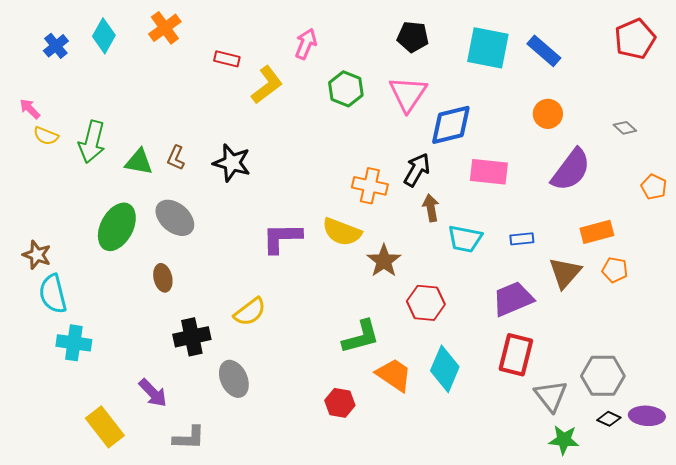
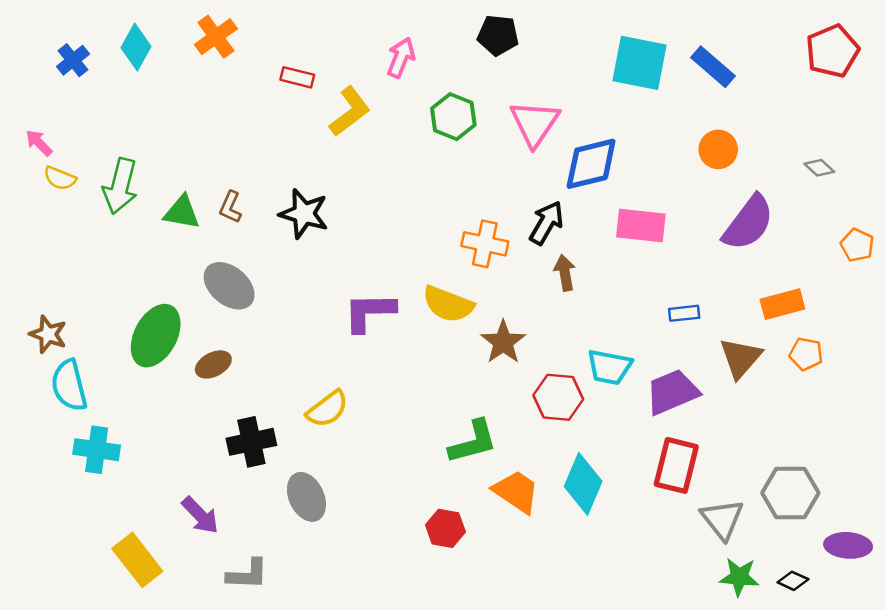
black pentagon: (413, 37) -> (498, 35), moved
green ellipse: (117, 227) -> (156, 336), moved
cyan trapezoid: (465, 239) -> (609, 367), moved
brown ellipse: (163, 278) -> (213, 364), turned 76
black diamond: (609, 419) -> (793, 581), moved

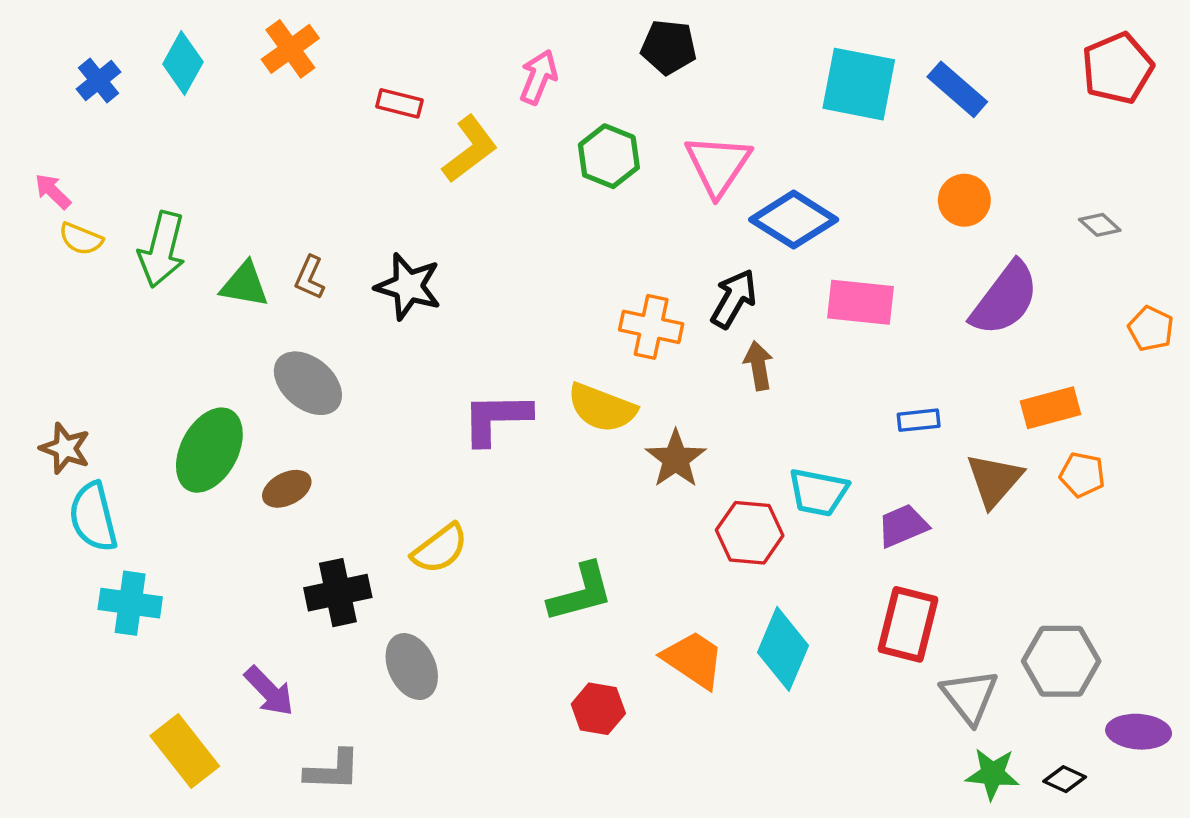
blue diamond: (591, 164) -> (794, 220), turned 46
purple trapezoid: (672, 392) -> (903, 526), size x0.7
green L-shape: (473, 442) -> (581, 593), moved

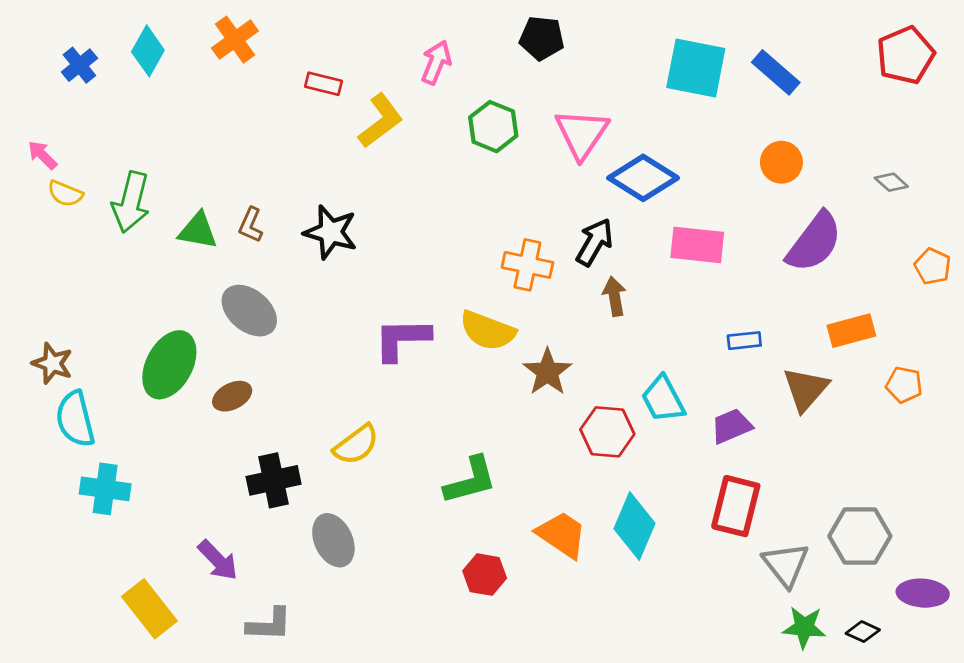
orange pentagon: (1082, 475) -> (904, 385), moved
cyan trapezoid: (818, 492) -> (663, 399), turned 51

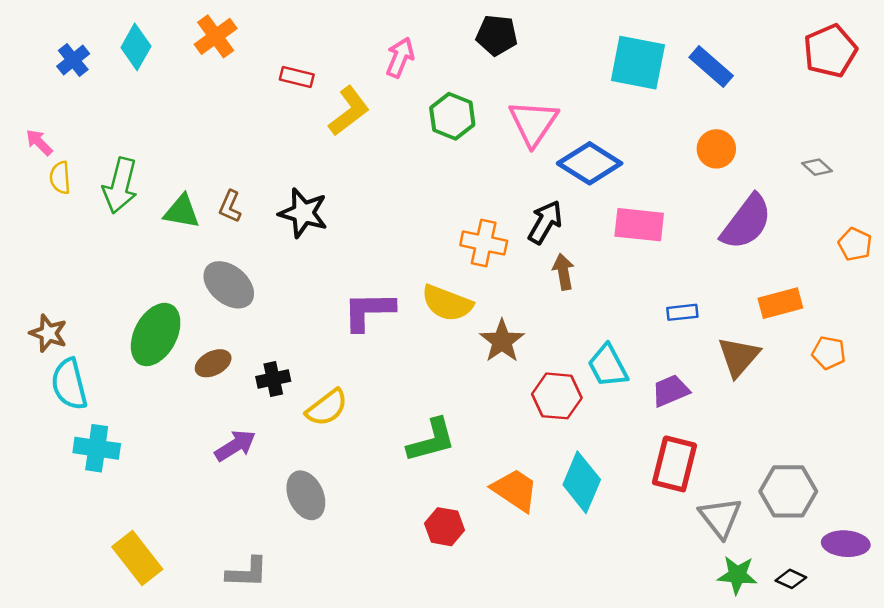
yellow semicircle: (65, 194) -> (60, 178), turned 64
black cross: (274, 480) -> (273, 379), moved, size x0.7
purple arrow: (218, 560) -> (235, 446), moved, turned -78

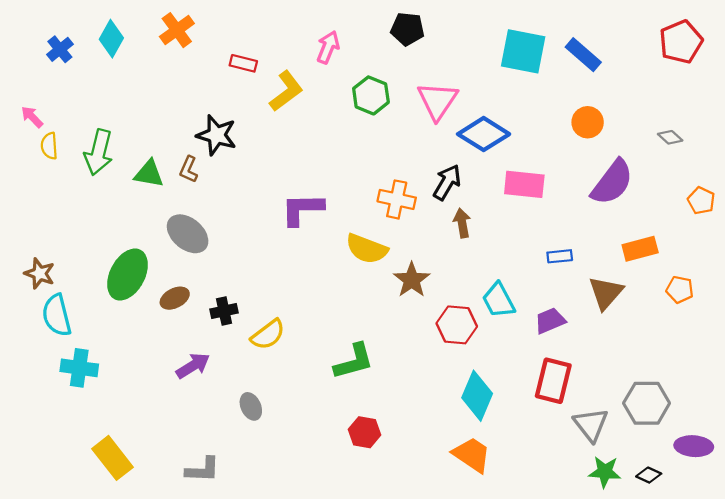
black star: (303, 213) -> (217, 135), moved
purple L-shape: (369, 311) -> (302, 209), moved
orange trapezoid: (515, 490) -> (472, 455), moved
gray ellipse: (306, 495) -> (251, 406), size x0.7

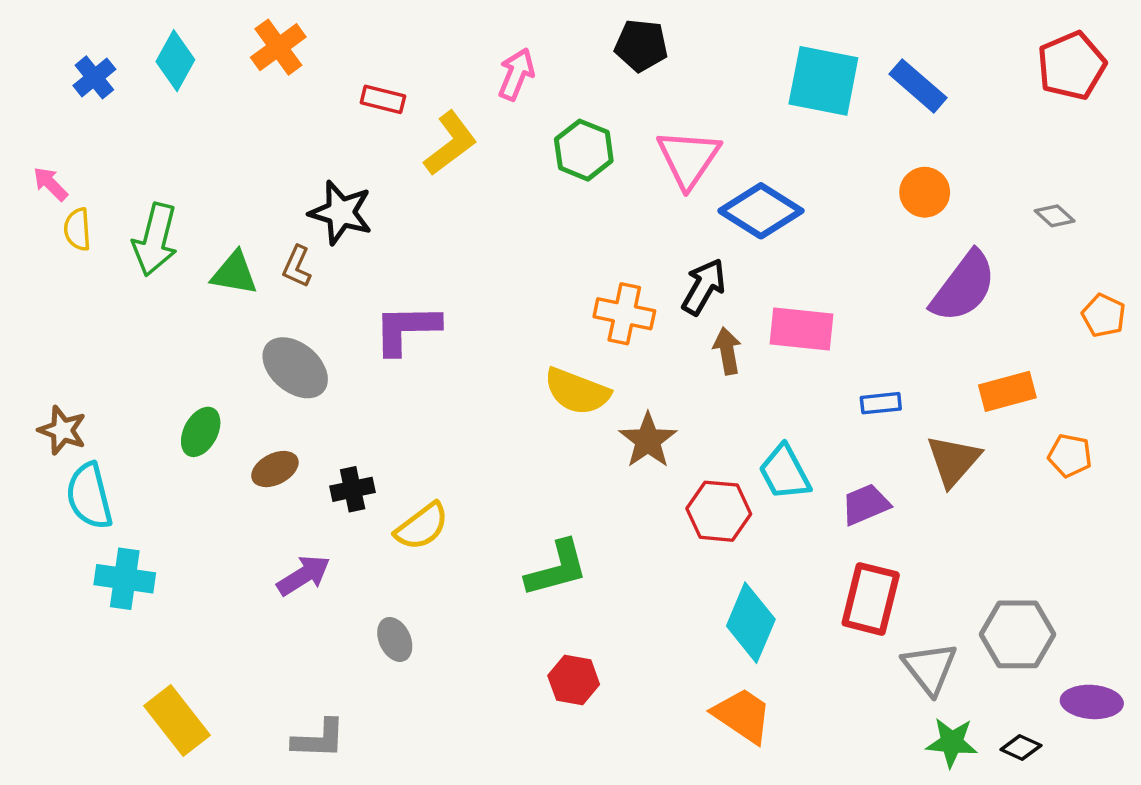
pink rectangle: (524, 184) -> (801, 329), moved
purple L-shape: (302, 209) -> (407, 329), moved
green ellipse: (128, 275) -> (201, 432), size x0.6

